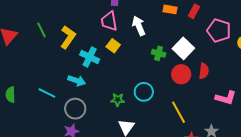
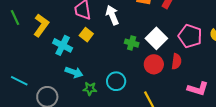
pink pentagon: (219, 31) -> (190, 36), moved
cyan arrow: (77, 81) -> (74, 72), moved

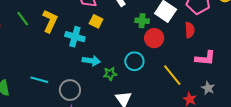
red circle: (154, 64) -> (154, 38), moved
pink L-shape: (198, 89) -> (205, 58), moved

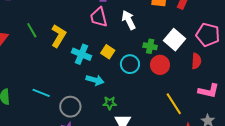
yellow square: (96, 21) -> (108, 52), moved
cyan circle: (134, 61) -> (130, 64), moved
green star: (110, 74) -> (110, 103), moved

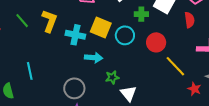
yellow square: (108, 52) -> (101, 27), size x1.5
red circle: (160, 65) -> (156, 42), moved
cyan line: (41, 93) -> (30, 71), moved, turned 66

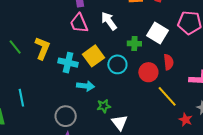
red semicircle: (189, 20) -> (169, 62), moved
yellow square: (101, 27) -> (93, 56), turned 30

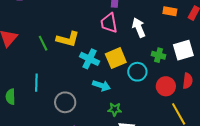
white square: (157, 33) -> (183, 50), turned 30
green line: (15, 47) -> (43, 43), moved
yellow L-shape: (42, 48) -> (68, 39), turned 70
gray circle: (66, 116) -> (65, 102), moved

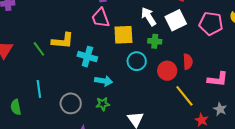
white arrow: (139, 28) -> (149, 17), moved
white square: (183, 50) -> (176, 20), moved
yellow square: (116, 58) -> (123, 35), moved, turned 30
green star: (115, 109) -> (103, 104), moved

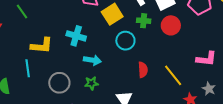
yellow square: (123, 35) -> (112, 14), turned -30
yellow L-shape: (63, 41) -> (42, 46), moved
green line: (39, 49) -> (22, 11), moved
red semicircle: (188, 62) -> (143, 70), moved
red circle: (167, 71) -> (171, 25), moved

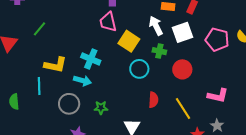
green line: (22, 11) -> (39, 29), turned 70
yellow square: (112, 14) -> (129, 41), turned -30
red circle: (171, 25) -> (182, 69), moved
cyan arrow: (92, 60) -> (82, 81), moved

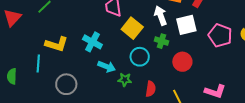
cyan arrow: (82, 81) -> (107, 67), moved
green star: (101, 108) -> (125, 80), moved

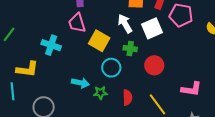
pink pentagon: (220, 35) -> (181, 15), moved
cyan cross: (92, 42) -> (51, 45), moved

